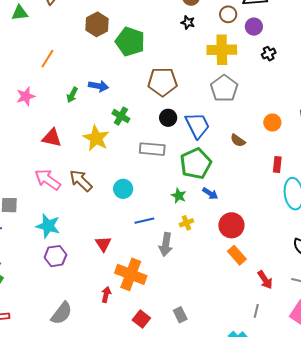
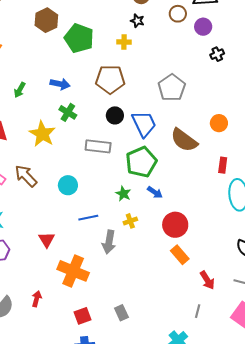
yellow cross: (222, 50) -> (124, 42), moved, size x0.5
blue arrow: (98, 86) -> (60, 84), moved
brown semicircle: (238, 140) -> (184, 140), size x1.8
red arrow: (106, 295) -> (37, 299), moved
red square: (141, 319) -> (83, 316), turned 30

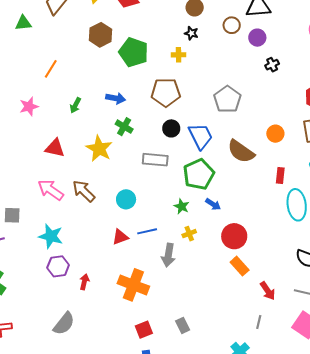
red triangle: (47, 240) -> (120, 237), moved, turned 42
red arrow: (37, 299) -> (84, 282), moved

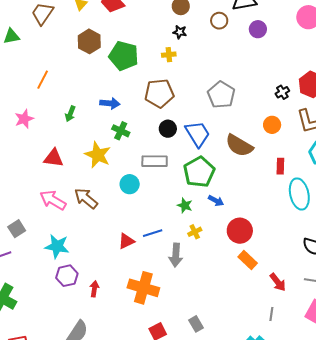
purple circle: (257, 38) -> (258, 29), moved
black cross: (272, 65) -> (282, 92), moved
cyan circle: (126, 199) -> (130, 184), moved
gray square: (12, 215) -> (17, 229), turned -30

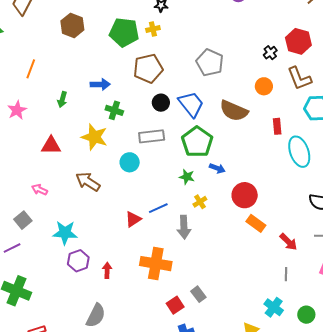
green pentagon: (124, 56) -> (124, 32), moved
pink arrow: (53, 200) -> (39, 190), moved, size x0.6
gray rectangle: (196, 324) -> (198, 294), moved

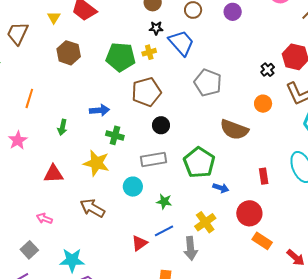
blue trapezoid: (191, 104) -> (181, 43), moved
red rectangle: (277, 126) -> (264, 176), moved
green star: (187, 177) -> (164, 202), moved
yellow cross: (200, 202) -> (205, 222), size x1.5

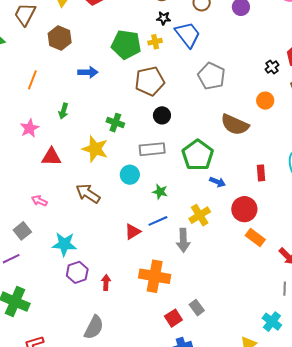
brown hexagon: (69, 53) -> (60, 38), moved
blue arrow: (99, 110) -> (88, 72), moved
pink star: (18, 140) -> (30, 128), moved

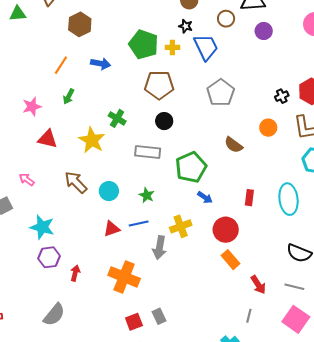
orange line: (32, 80) -> (61, 65), moved
brown semicircle: (235, 125) -> (234, 145), size x0.7
cyan circle: (130, 175) -> (109, 191), moved

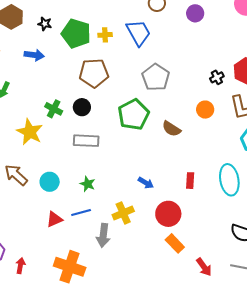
black star: (186, 26) -> (45, 24), moved
black circle: (164, 121) -> (82, 107), moved
green pentagon: (191, 167) -> (133, 115), moved

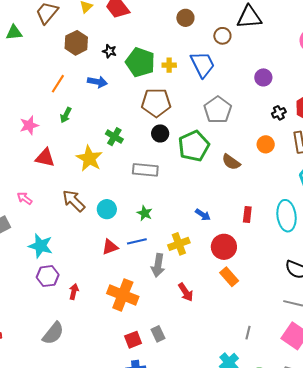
purple circle: (195, 13) -> (263, 77), moved
black circle: (82, 107) -> (160, 133), moved
red arrow: (204, 267) -> (186, 292), moved

